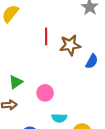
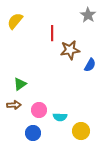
red line: (46, 36) -> (52, 33), moved
pink circle: (45, 93) -> (39, 110), moved

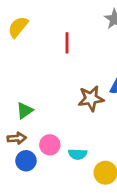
brown star: (70, 50) -> (91, 99), moved
blue circle: (33, 133) -> (26, 161), moved

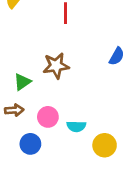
brown star: (91, 99) -> (56, 66), moved
blue circle: (26, 161) -> (30, 144), moved

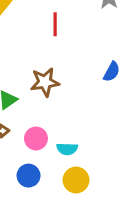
blue circle: (30, 144) -> (29, 176), moved
yellow circle: (105, 145) -> (76, 180), moved

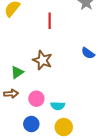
blue semicircle: (112, 72) -> (88, 53), turned 96
brown star: (45, 82) -> (42, 60), turned 30

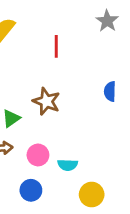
blue semicircle: (88, 53) -> (110, 91), turned 56
yellow circle: (64, 127) -> (92, 195), moved

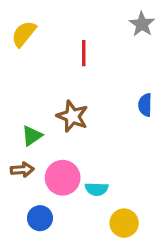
pink circle: (38, 155) -> (63, 178), size x1.4
blue circle: (31, 190) -> (40, 218), moved

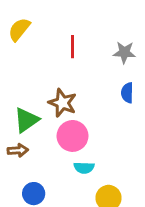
gray star: (142, 24) -> (124, 52), moved, turned -30
green triangle: (32, 136) -> (26, 120), size x1.4
pink circle: (63, 178) -> (73, 136), moved

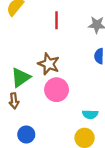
brown arrow: (18, 150) -> (14, 101), turned 88
cyan semicircle: (84, 168) -> (90, 114), moved

